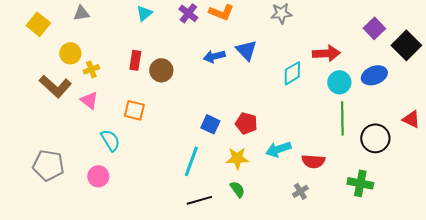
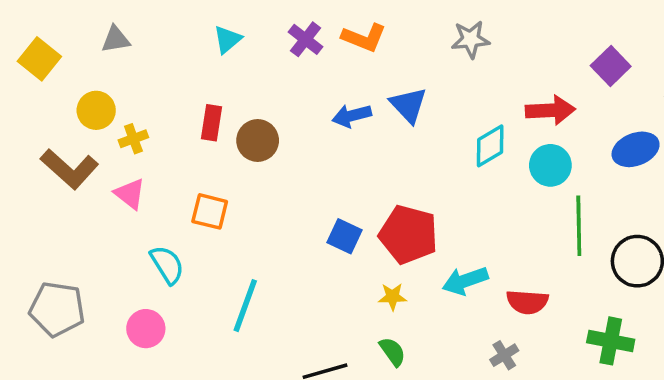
purple square: (374, 28) -> (611, 66), moved
cyan circle: (339, 82) -> (550, 165), moved
red pentagon: (246, 123) -> (408, 235), size x1.5
yellow star: (237, 158) -> (392, 297), size x0.7
cyan line: (191, 161) -> (245, 306), moved

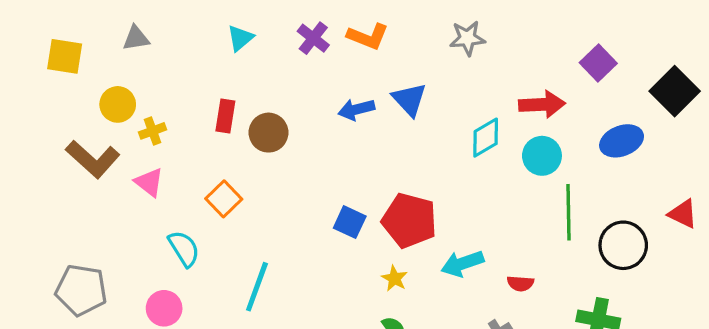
yellow square: (39, 59) -> (65, 56), turned -30
orange square: (210, 211) -> (224, 199), turned 32
yellow star: (392, 297) -> (394, 278), turned 30
red semicircle: (527, 302) -> (520, 283), size x0.7

